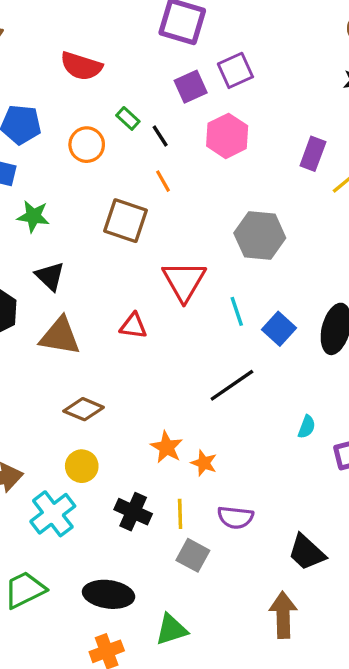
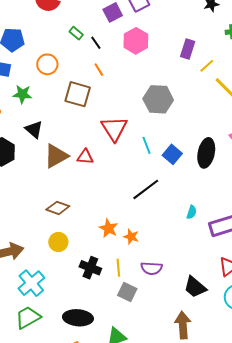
orange circle: (87, 145) -> (47, 64), moved
brown triangle: (60, 336) -> (56, 156), moved, turned -36
cyan cross: (53, 514) -> (31, 283), moved

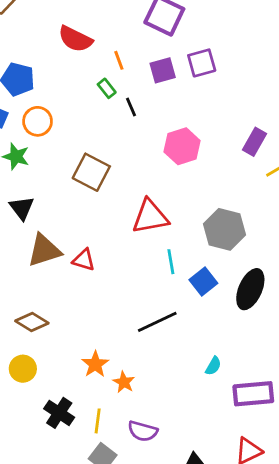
pink hexagon: (136, 41) -> (182, 146), moved
orange circle: (47, 64) -> (38, 121), moved
orange line: (99, 70) -> (119, 60), moved
gray hexagon: (158, 99) -> (225, 229), moved
red triangle: (114, 129) -> (150, 217), moved, turned 40

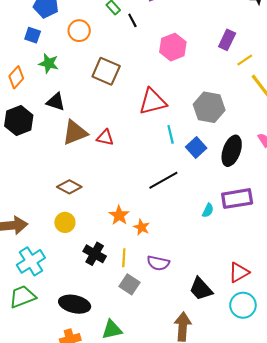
orange circle: (38, 121) -> (79, 31), moved
black triangle: (22, 208) -> (56, 102), turned -30
purple rectangle: (253, 394) -> (237, 199), moved

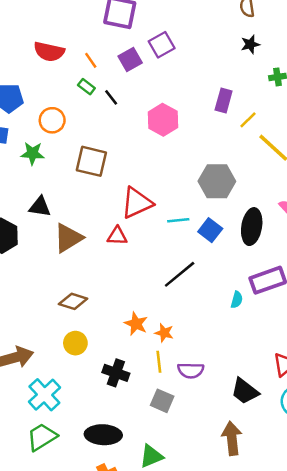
green star: (49, 63) -> (33, 153), moved
red triangle: (153, 102) -> (137, 203), moved
cyan line: (171, 134) -> (178, 220), turned -72
red triangle: (105, 138) -> (117, 236), moved
yellow line: (124, 258) -> (159, 362), moved

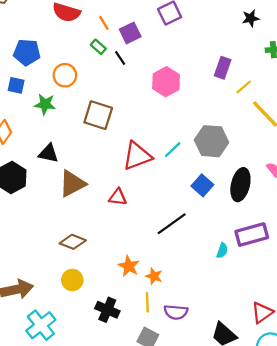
purple square: (130, 59) -> (130, 33), moved
cyan line: (178, 220) -> (173, 150), moved, turned -42
red triangle: (117, 236) -> (118, 197), moved

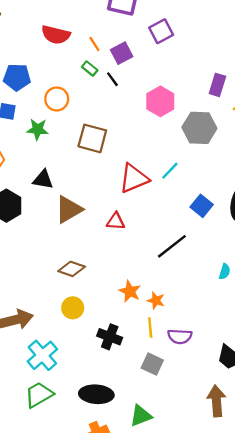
gray hexagon: (211, 141) -> (199, 128), moved

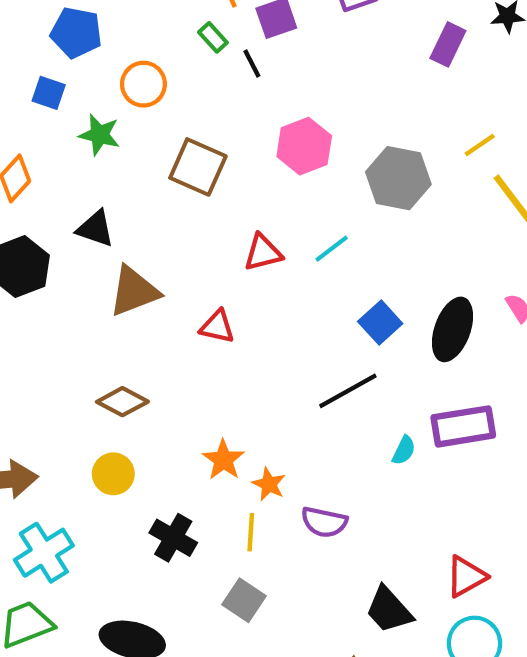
purple rectangle: (217, 85) -> (448, 44), moved
pink hexagon: (160, 101) -> (304, 146), moved
red triangle: (134, 178) -> (263, 253), size x0.7
black line: (172, 246) -> (348, 391), moved
purple semicircle: (180, 336) -> (324, 522), moved

